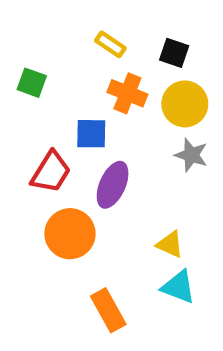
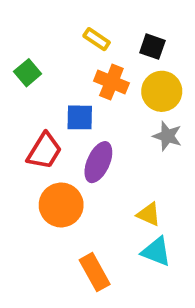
green square: (32, 83) -> (28, 73), turned 30

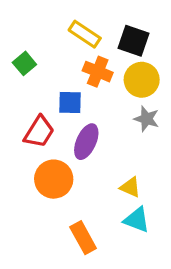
yellow rectangle: (97, 39) -> (85, 34), size x1.4
black square: (152, 47) -> (133, 41), size x1.4

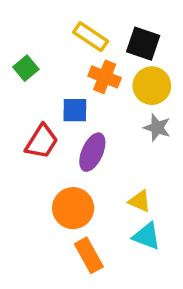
orange circle: (54, 179) -> (73, 208), moved

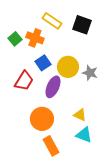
orange cross: (105, 77) -> (35, 38), moved
yellow circle: (152, 86) -> (68, 67), moved
blue square: (75, 110) -> (43, 63), turned -35

